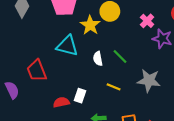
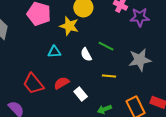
cyan triangle: (67, 46) -> (54, 52), size x0.6
white rectangle: (80, 96) -> (81, 94), turned -40
red semicircle: (61, 102) -> (62, 83), moved

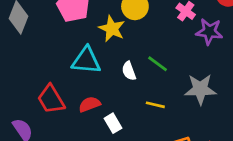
cyan triangle: (54, 52) -> (86, 60), size x1.6

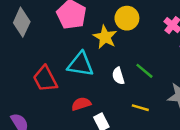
red trapezoid: (51, 99) -> (45, 79), moved

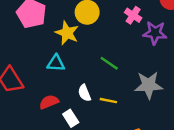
cyan triangle: (80, 64) -> (56, 63), moved, size x0.7
white semicircle: (118, 76) -> (84, 93), moved

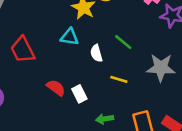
white semicircle: (84, 93) -> (96, 53), moved
red semicircle: (49, 102) -> (56, 88), moved, turned 54

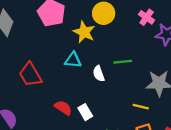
green line: (123, 42) -> (123, 62), turned -42
yellow line: (119, 79) -> (141, 107), moved

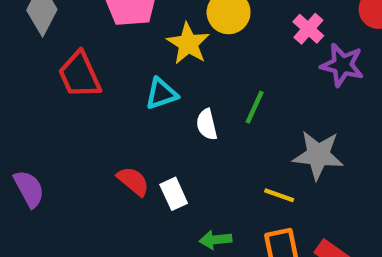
cyan triangle: (73, 60) -> (161, 94), turned -30
green line: (123, 62) -> (255, 107), turned -66
red trapezoid: (30, 75) -> (80, 75), moved

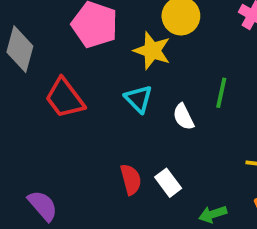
cyan triangle: (161, 94) -> (139, 99), turned -44
red semicircle: (133, 181) -> (131, 179), turned 48

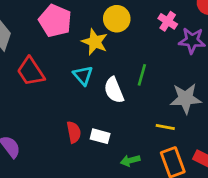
white semicircle: (183, 117) -> (114, 90), size x1.4
white rectangle: (168, 183) -> (100, 136), turned -42

